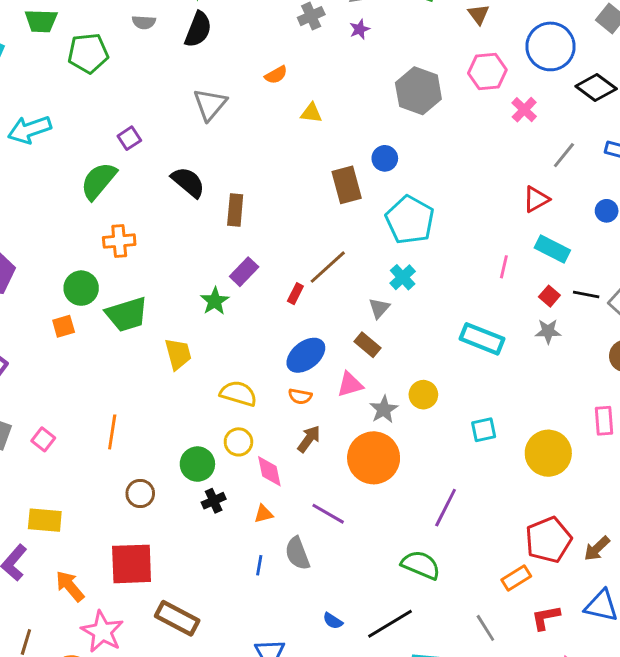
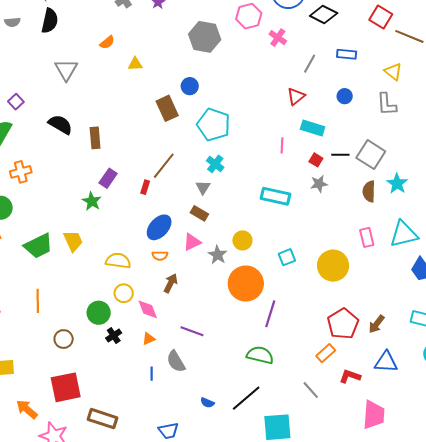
green trapezoid: (127, 314) -> (38, 246), moved
orange circle: (374, 458) -> (246, 284), moved
red L-shape: (546, 618) -> (350, 376), turned 40

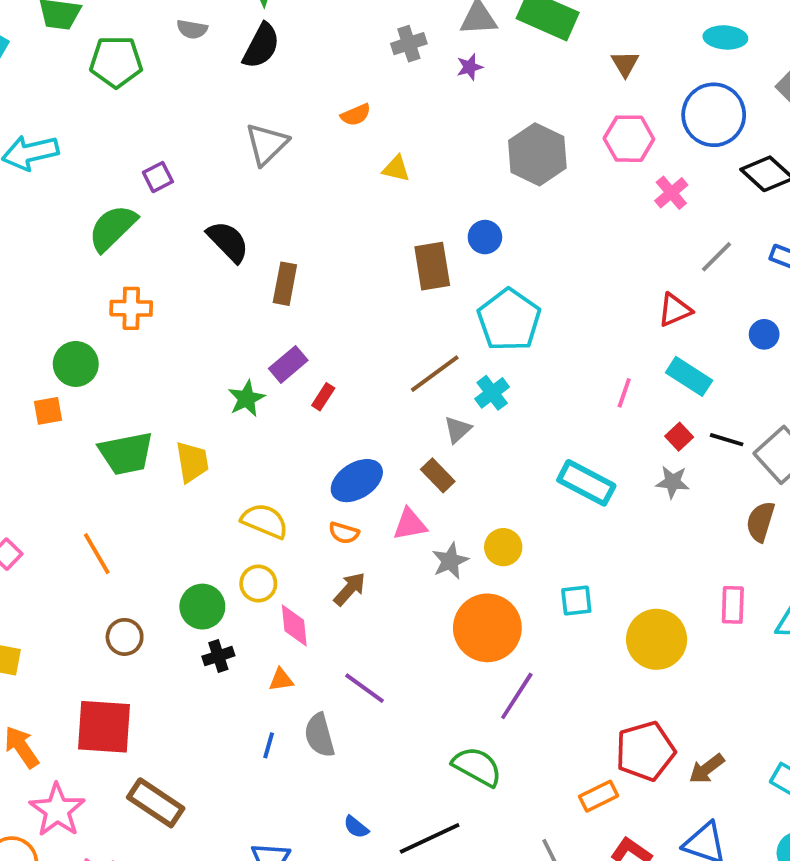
brown line: (164, 166) -> (435, 374), moved
red rectangle: (145, 187) -> (323, 397), moved
orange line: (38, 301) -> (97, 554), turned -45

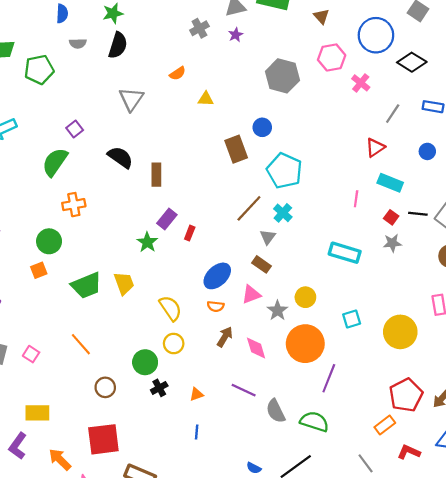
yellow semicircle: (265, 521) -> (170, 308), turned 44
pink diamond: (294, 625) -> (256, 348), moved
gray semicircle: (319, 735) -> (276, 411), moved

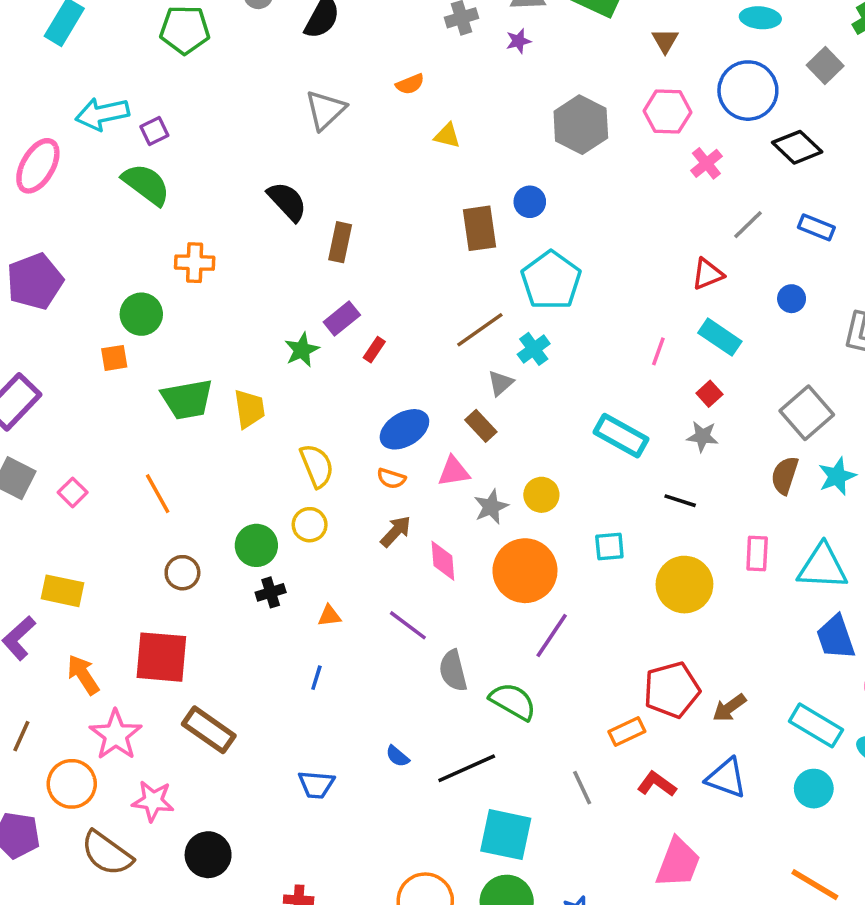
purple square: (75, 129) -> (154, 131), moved
green semicircle: (55, 162) -> (146, 184), moved, turned 80
black line: (418, 214) -> (680, 501), moved

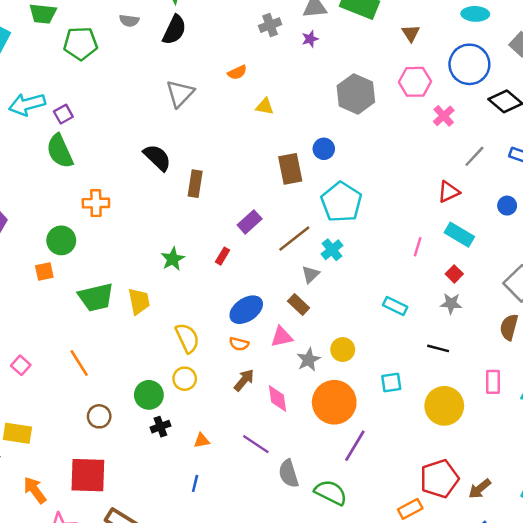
green semicircle: (146, 184) -> (60, 151), turned -148
purple rectangle: (342, 318) -> (250, 222), moved
cyan rectangle: (621, 436) -> (395, 306), size x0.7

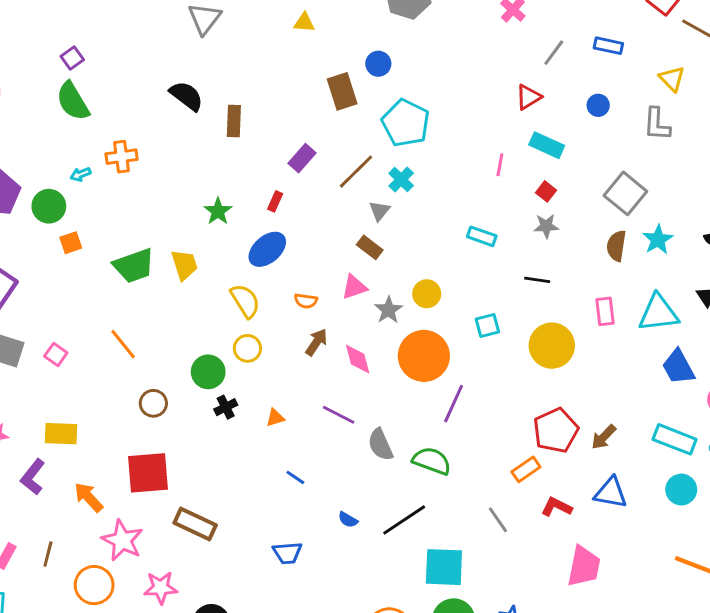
cyan arrow: (27, 104) -> (81, 174), moved, size x0.5
green circle: (61, 240) -> (49, 206), moved
blue ellipse: (246, 310) -> (267, 249), moved
blue line: (195, 483) -> (295, 477), moved, turned -63

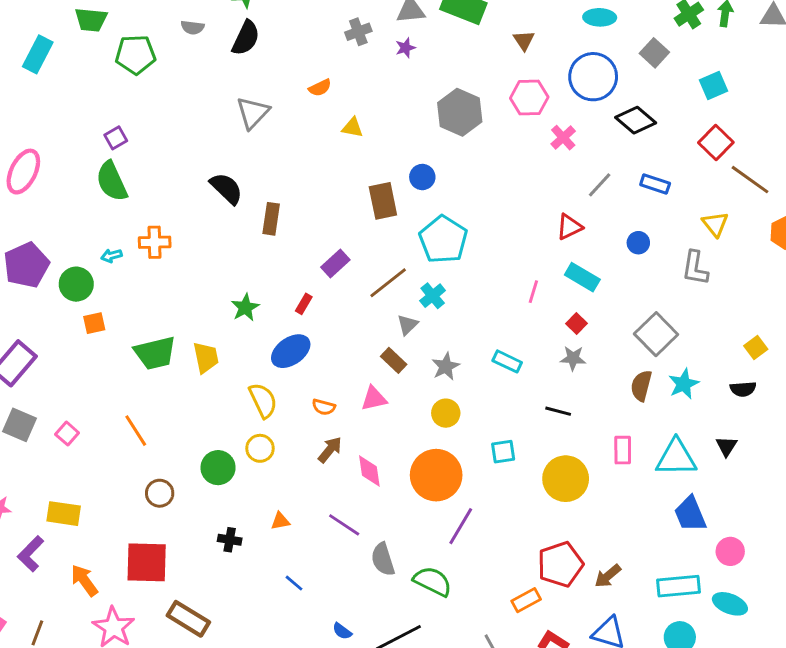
gray star: (388, 310) -> (446, 366), moved
black cross: (226, 407) -> (230, 540), moved, turned 30
cyan rectangle: (675, 439) -> (679, 586), turned -33

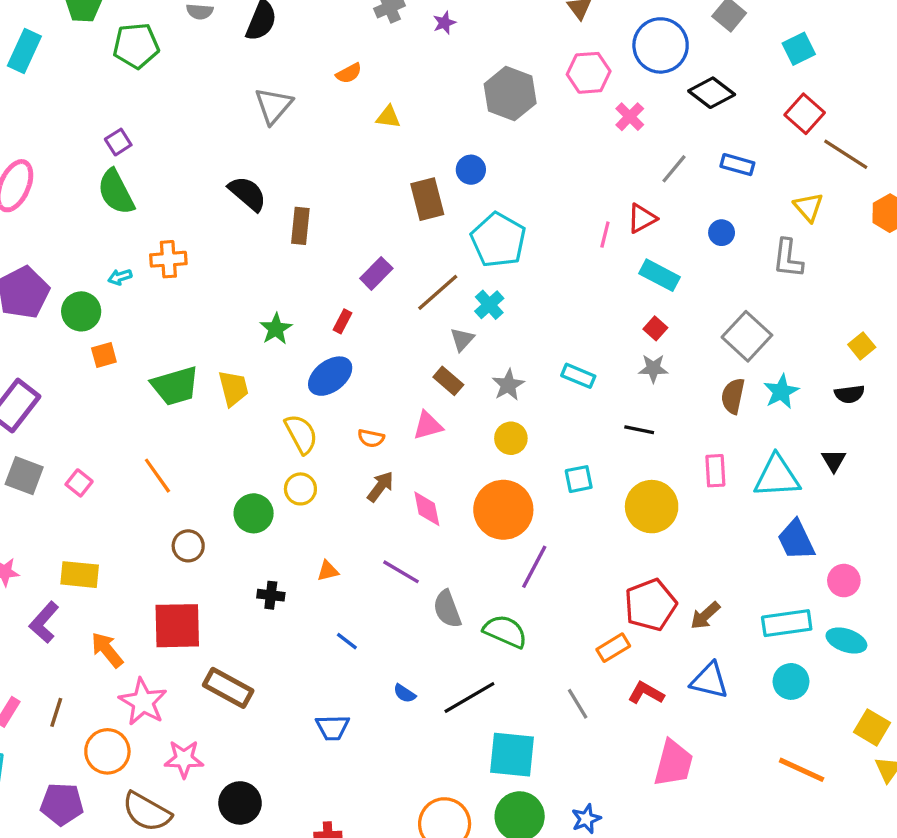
pink line: (533, 292) -> (605, 235), moved

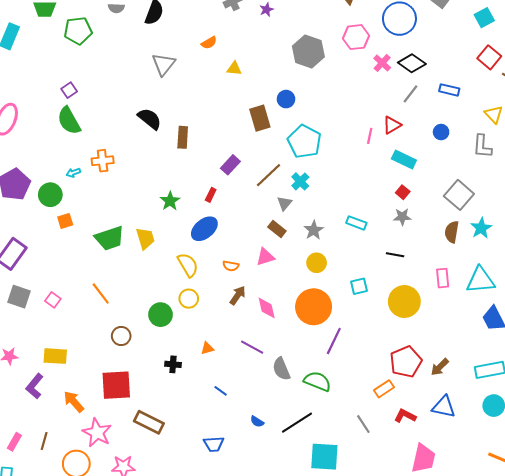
black diamond: (712, 93) -> (412, 63), moved

